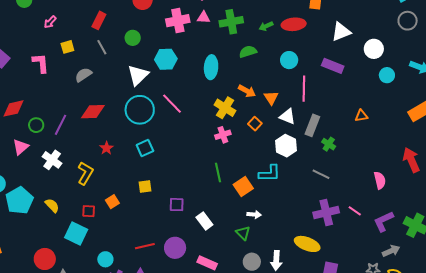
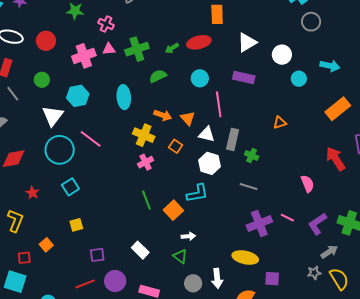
purple square: (177, 205) -> (97, 255), moved

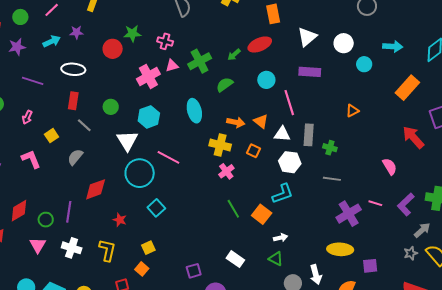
red circle: (46, 41) -> (113, 49), moved
yellow square: (76, 225) -> (148, 248), moved

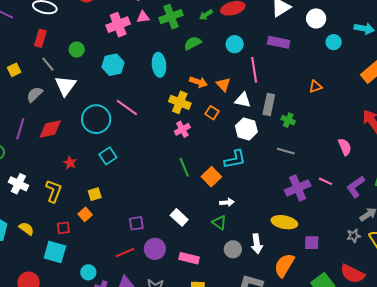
white triangle: (127, 141) -> (65, 86), moved
purple line: (69, 212) -> (20, 129), moved

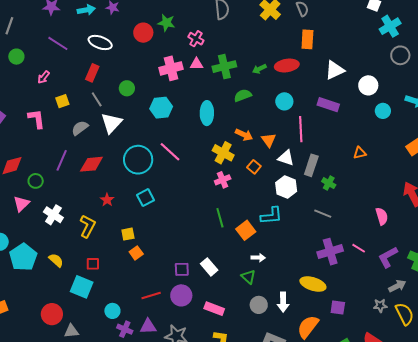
orange square: (85, 214) -> (136, 253), moved
purple square: (136, 223) -> (182, 269), moved

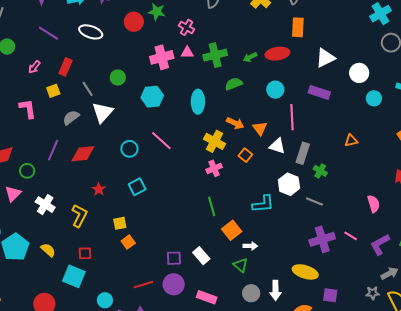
red rectangle: (92, 73) -> (66, 67), moved
cyan circle: (138, 160) -> (129, 149), size x0.6
white hexagon: (286, 187) -> (289, 184), moved
orange square: (246, 230) -> (232, 230), moved

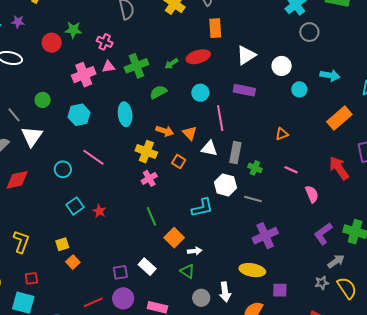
red star: (99, 189) -> (99, 211), moved
pink line: (351, 236) -> (291, 170), moved

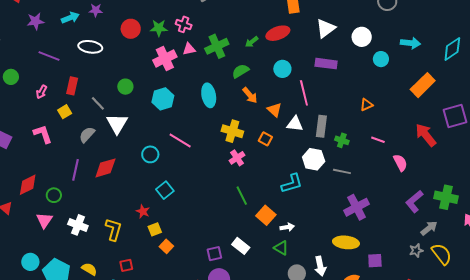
green star: (73, 30) -> (159, 28), moved
orange arrow: (165, 131) -> (250, 95), moved, turned 36
red star: (99, 211) -> (143, 211), moved

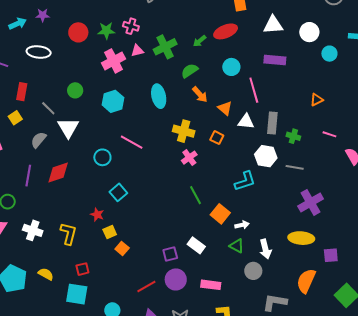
white triangle: (326, 28) -> (273, 25), turned 35
white arrow: (320, 266) -> (265, 249), moved

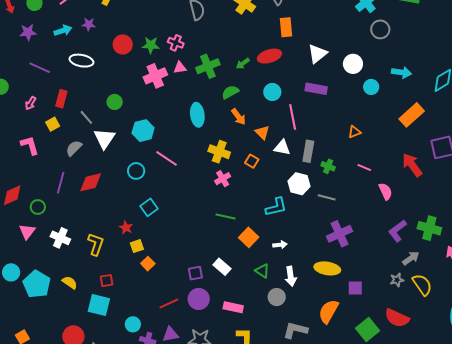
white triangle: (273, 25) -> (317, 54), turned -40
cyan hexagon: (113, 101) -> (143, 131), moved
green line: (195, 195) -> (226, 217), turned -54
white arrow: (242, 225) -> (280, 245), moved

